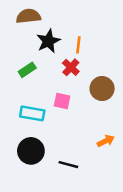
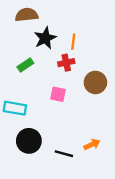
red cross: (71, 67) -> (66, 63), turned 35
cyan rectangle: (32, 113) -> (15, 108), moved
orange arrow: (106, 141) -> (92, 144), moved

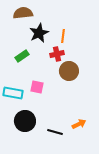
brown circle: (95, 82) -> (69, 71), moved
pink square: (58, 94) -> (37, 87), moved

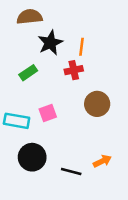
brown circle: (69, 71) -> (97, 104), moved
pink square: (37, 87) -> (48, 113), turned -32

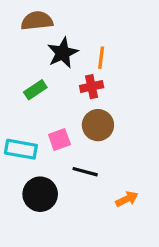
brown circle: (97, 104) -> (98, 125), moved
black line: (71, 171) -> (85, 172), moved

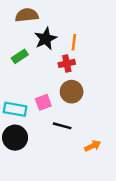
green rectangle: (35, 90) -> (20, 56), moved
black circle: (40, 194) -> (15, 138), moved

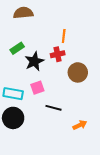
black star: (46, 39) -> (34, 61), moved
brown circle: (72, 92) -> (78, 72), moved

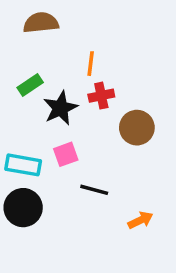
orange line: (64, 36) -> (91, 64), moved

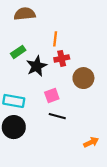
pink square: (66, 154) -> (52, 95), moved
orange arrow: (140, 220) -> (91, 142), moved

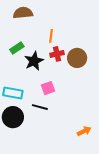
brown circle: (83, 78) -> (77, 58), moved
black line: (57, 116) -> (40, 107), moved

